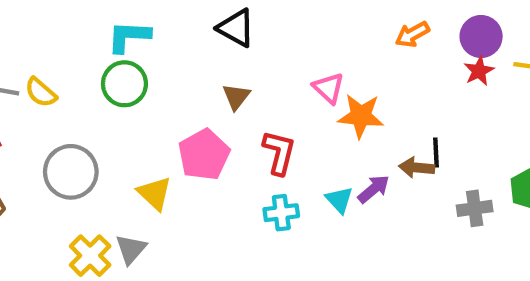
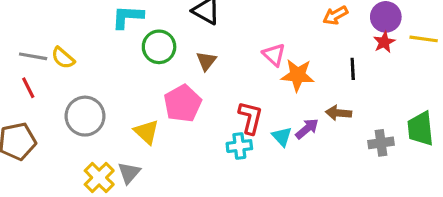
green circle: (124, 84) -> (159, 47), moved
red L-shape: (279, 153) -> (250, 118), moved
black line: (436, 153) -> (353, 69), moved

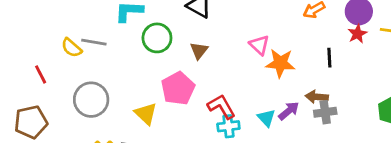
gray line: (33, 56) -> (94, 42), moved
red L-shape: (250, 118) -> (221, 107), moved, turned -44
gray cross: (381, 143) -> (325, 112), moved

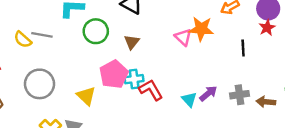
orange star: (280, 63) -> (201, 29), moved
brown arrow: (317, 97) -> (266, 102), moved
cyan cross: (228, 126) -> (134, 79), moved

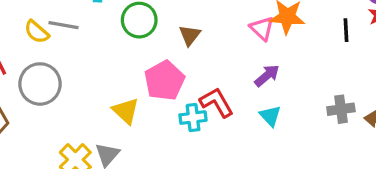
black line: (243, 48) -> (346, 30), moved
cyan cross: (134, 79) -> (193, 118), moved
gray circle: (40, 84) -> (40, 84), moved
purple arrow: (208, 93) -> (267, 76), moved

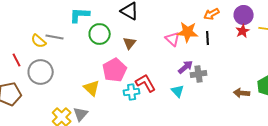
black line: (346, 30) -> (208, 38), moved
purple arrow: (267, 76) -> (186, 67), moved
gray cross: (341, 109) -> (199, 74), moved

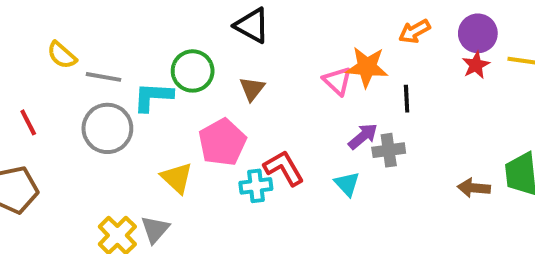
cyan L-shape: (80, 15) -> (153, 97), moved
black line: (208, 38) -> (407, 99), moved
yellow semicircle: (39, 41) -> (62, 55), moved
gray circle: (41, 72) -> (107, 128), moved

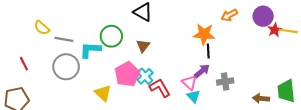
red star: (476, 65) -> (275, 30), moved
pink triangle: (337, 81) -> (189, 83), moved
black line: (407, 99) -> (208, 51), moved
gray cross: (389, 150) -> (225, 82), moved
cyan cross: (256, 186) -> (145, 76), moved, turned -35

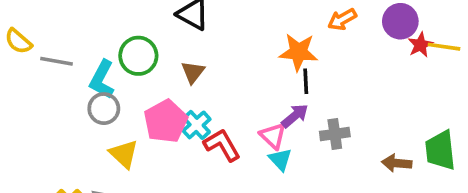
cyan L-shape: (90, 50) -> (102, 79), turned -65
gray circle: (66, 67) -> (104, 109), moved, size x0.7

